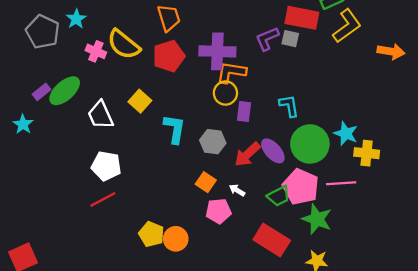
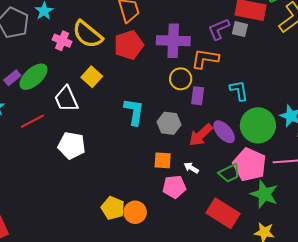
orange L-shape: (231, 72) -> (205, 59), moved
yellow square: (140, 101) -> (92, 77), moved
orange square: (206, 182) -> (163, 160), turned -30
red line: (103, 199) -> (32, 121), moved

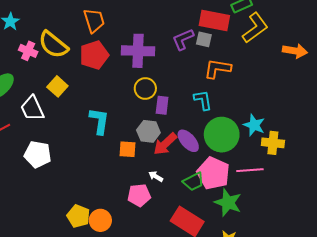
orange L-shape: (205, 59) -> (218, 69), moved
gray hexagon: (169, 123) -> (148, 131), moved
orange square: (163, 160) -> (128, 149), moved

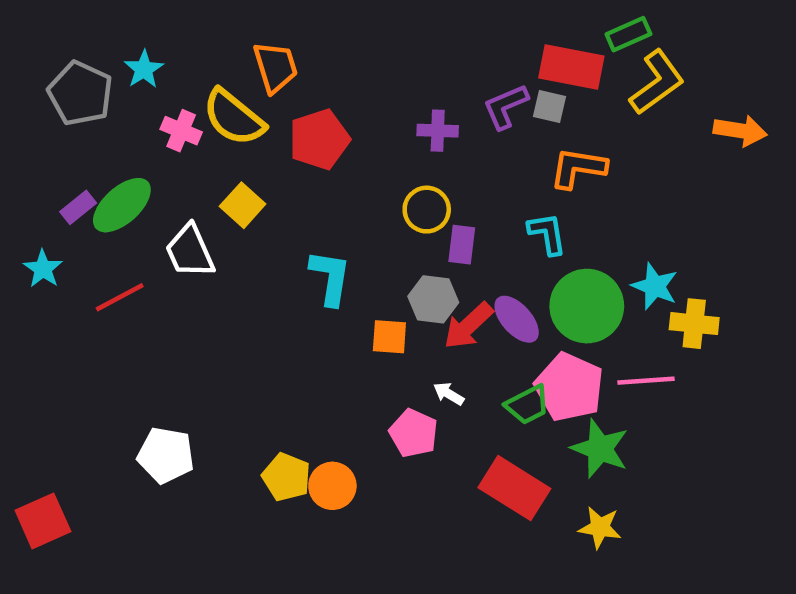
orange trapezoid: (94, 21) -> (275, 67), moved
purple cross: (138, 51) -> (438, 131), moved, size x0.6
white pentagon: (38, 154) -> (166, 455), moved
pink pentagon: (139, 195) -> (414, 433), turned 30

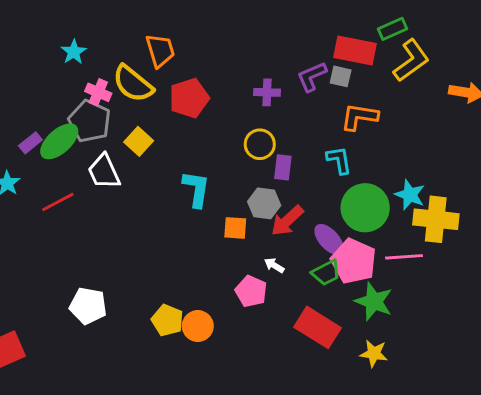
gray pentagon: (80, 93) -> (90, 121), moved
purple ellipse: (517, 319) -> (329, 239), moved
yellow cross: (694, 324) -> (436, 219), size x1.4

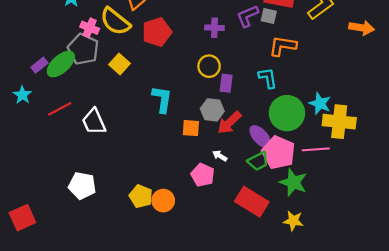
white trapezoid: (104, 172) -> (94, 122), moved

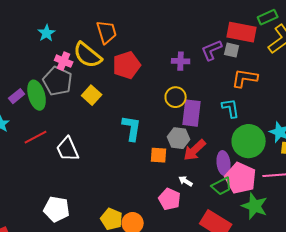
green ellipse: (61, 64) -> (37, 95), turned -64
purple rectangle: (226, 83) -> (192, 113), size x1.5
purple ellipse: (260, 137) -> (224, 163), turned 35

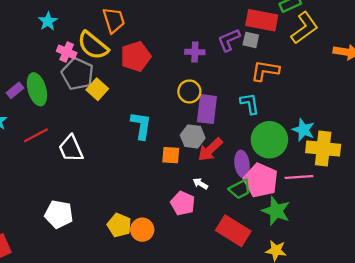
gray pentagon: (58, 81) -> (78, 74), moved

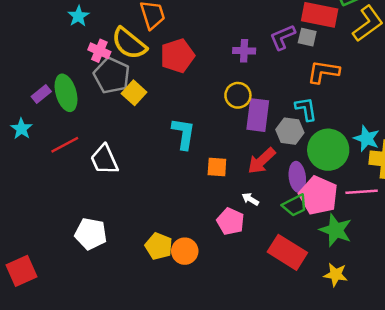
gray hexagon: (193, 136) -> (290, 131), moved

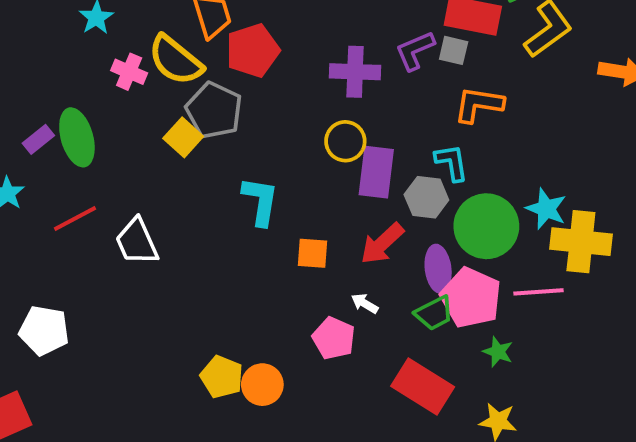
purple cross: (244, 51) -> (355, 72), size x1.4
red pentagon: (177, 56) -> (253, 50), moved
gray pentagon: (112, 75) -> (214, 110), moved
green star: (336, 230) -> (498, 352), size x0.6
white pentagon: (91, 234) -> (44, 330), moved

